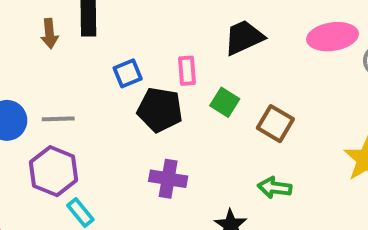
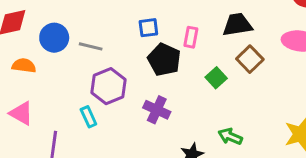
green square: (225, 102) -> (216, 78), moved
brown square: (275, 124) -> (250, 59), moved
purple hexagon: (54, 171) -> (109, 86), moved

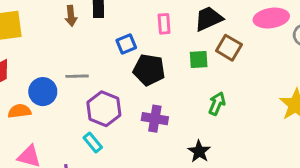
pink rectangle: (191, 37) -> (164, 24), moved
blue circle: (54, 38) -> (43, 92), moved
green square: (216, 78) -> (199, 60), moved, turned -36
green arrow: (230, 136) -> (217, 104), moved, turned 105

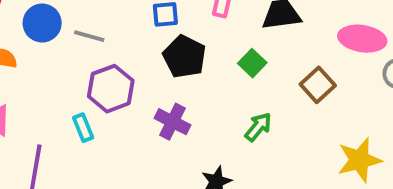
brown square: (229, 48) -> (318, 85), moved
green square: (199, 60) -> (252, 63), turned 30
blue circle: (43, 92) -> (42, 23), moved

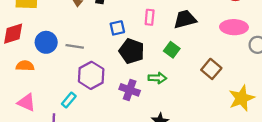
brown square: (318, 85) -> (211, 69), moved
green arrow: (258, 127) -> (157, 78), moved, turned 60
cyan rectangle: (83, 128) -> (69, 100), moved, turned 70

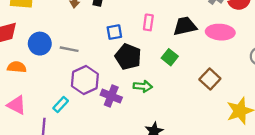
pink ellipse: (234, 27) -> (220, 32), moved
green arrow: (157, 78) -> (143, 86), moved
purple cross: (130, 90) -> (111, 96), moved

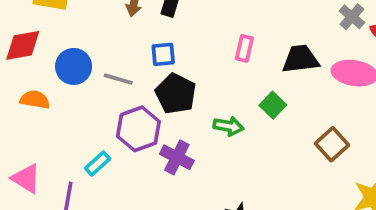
blue square: (114, 32) -> (163, 54), moved
black pentagon: (128, 57) -> (176, 94), moved
green arrow: (143, 86) -> (228, 126), moved
pink triangle: (17, 105) -> (26, 178), moved

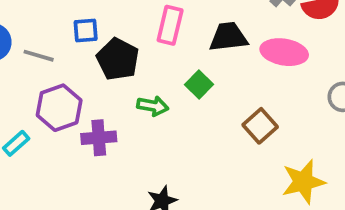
pink rectangle: (244, 48) -> (170, 25), size x1.4
black pentagon: (176, 94) -> (118, 59), moved
purple cross: (177, 157) -> (99, 138), turned -32

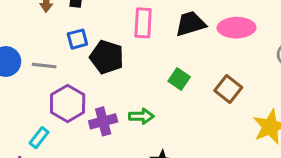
green square: (199, 84) -> (179, 79), moved
green arrow: (153, 106) -> (141, 116), moved

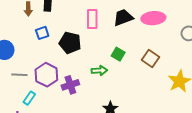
blue square: (77, 39) -> (42, 33), moved
gray line: (44, 66) -> (19, 75), moved
green arrow: (141, 116) -> (99, 71), moved

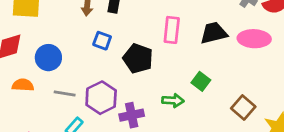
blue square: (42, 33) -> (102, 41), turned 32
brown square: (151, 58) -> (243, 107), moved

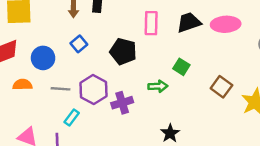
blue square: (102, 41) -> (79, 44), moved, turned 35

